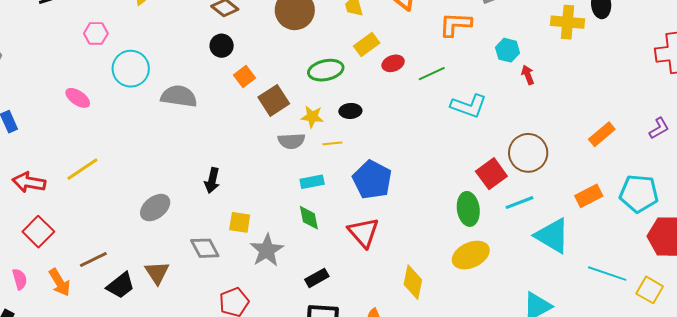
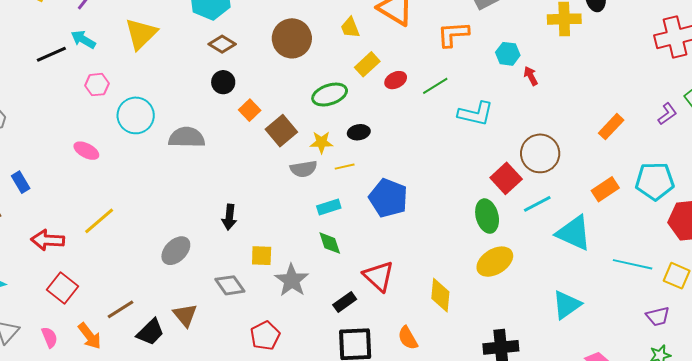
red triangle: (363, 232) -> (379, 276), moved

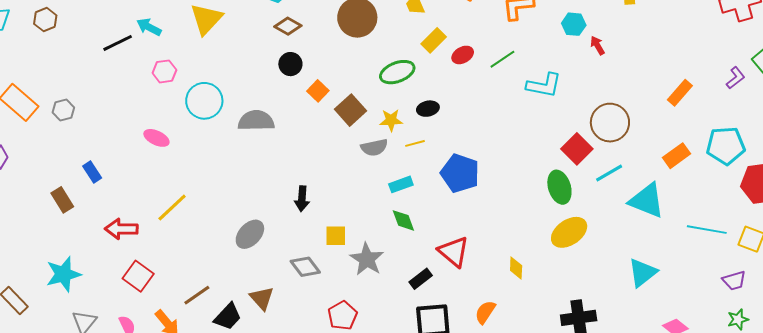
yellow diamond: (440, 295) -> (516, 268), size x0.7
orange semicircle: (408, 338) -> (485, 312), turned 65

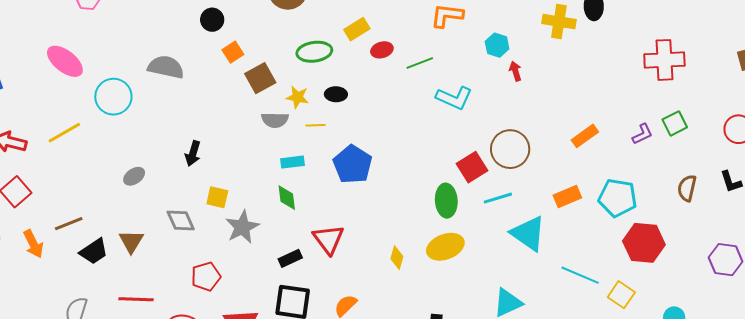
cyan circle: (204, 101) -> (113, 97), moved
pink ellipse: (156, 138) -> (65, 61), size x1.5
gray ellipse: (250, 234) -> (134, 176), size x0.7
yellow diamond: (516, 268) -> (397, 258), moved

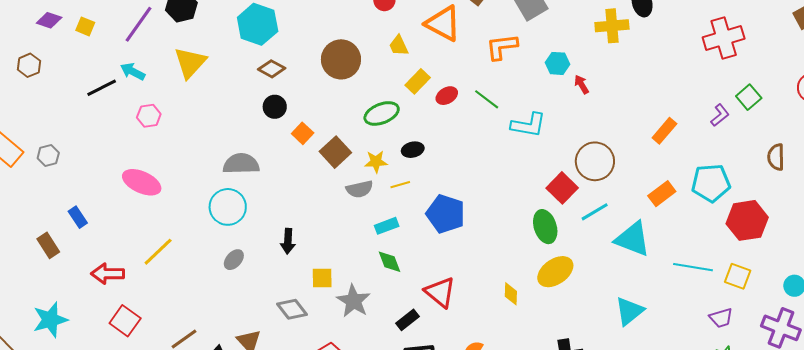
green line: (420, 63) -> (487, 99), turned 72
cyan circle: (113, 97) -> (228, 207), moved
gray ellipse: (134, 176) -> (234, 260), moved

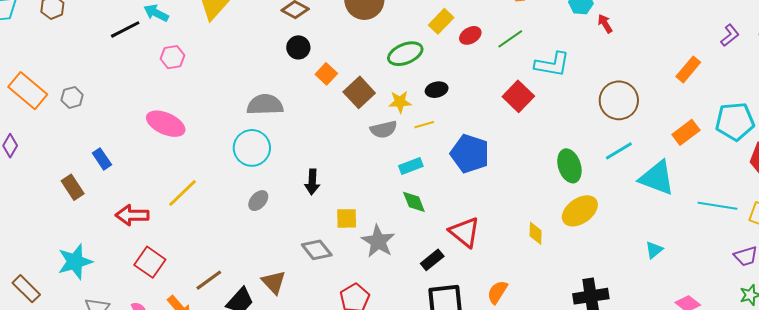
green line: (487, 99) -> (510, 39), turned -72
purple L-shape: (720, 115) -> (730, 35), moved
red square: (562, 188) -> (518, 96), moved
cyan triangle: (629, 311) -> (654, 250), size x0.6

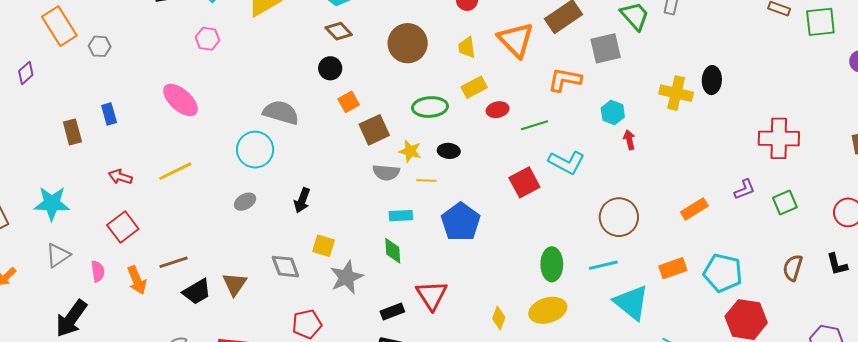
red arrow: (132, 215) -> (120, 177), size x0.7

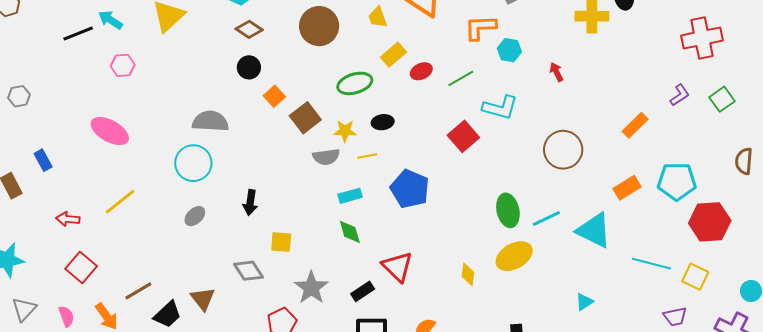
cyan hexagon: (613, 113) -> (509, 50), moved
cyan line: (603, 265) -> (546, 219), moved
gray star: (347, 277) -> (311, 288), moved

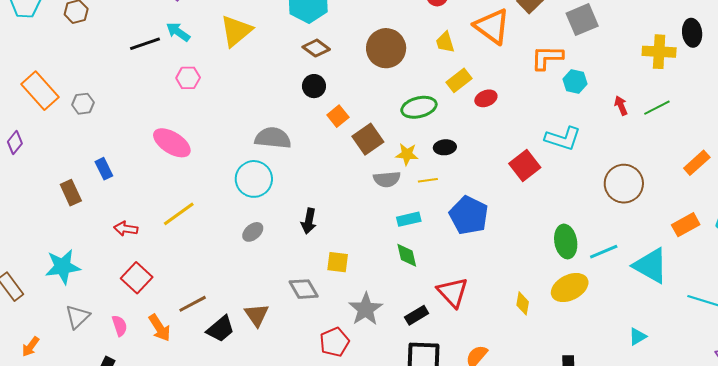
green line: (461, 78) -> (657, 108), moved

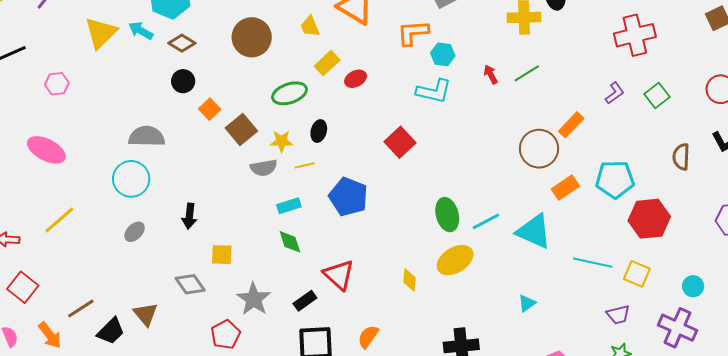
cyan arrow: (178, 32) -> (141, 31), moved
cyan L-shape: (563, 138) -> (434, 91), moved
black ellipse: (445, 147) -> (319, 131), turned -65
brown circle: (624, 184) -> (539, 149), moved

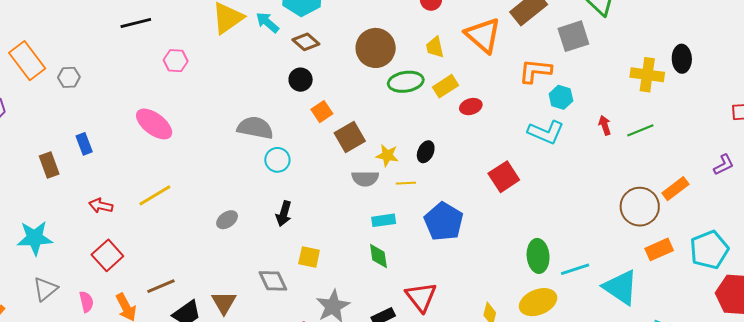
green ellipse: (290, 93) -> (406, 82), moved
cyan circle: (131, 179) -> (277, 160), moved, size x0.7
cyan pentagon: (615, 179) -> (709, 250), turned -30

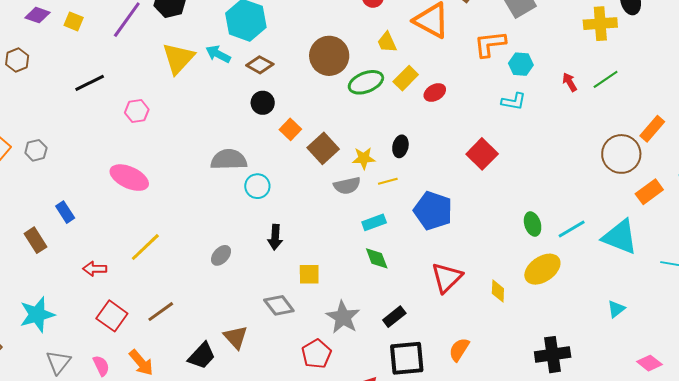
cyan L-shape: (546, 132) -> (514, 101), size x0.7
green ellipse: (538, 256) -> (533, 224), size x0.7
brown line: (161, 286) -> (161, 312), moved
red triangle: (421, 297) -> (447, 278), moved, turned 36

